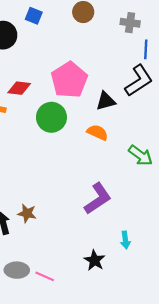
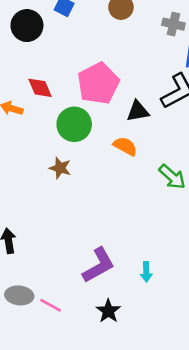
red diamond: (19, 88) -> (40, 88), turned 55
purple L-shape: (98, 199) -> (99, 265), moved
brown star: (27, 213) -> (60, 168), moved
black star: (94, 260) -> (108, 311), moved

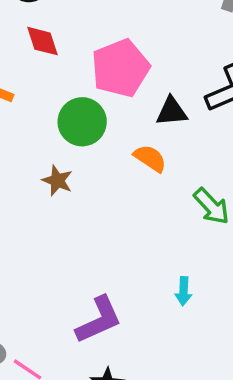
red diamond: (40, 88) -> (42, 41), moved
cyan arrow: (146, 272) -> (183, 291), moved

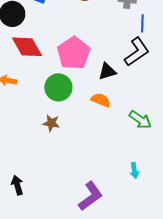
red diamond: (42, 41) -> (27, 47), size x1.5

